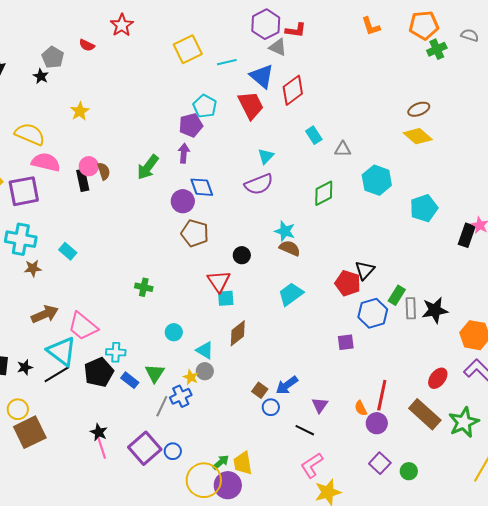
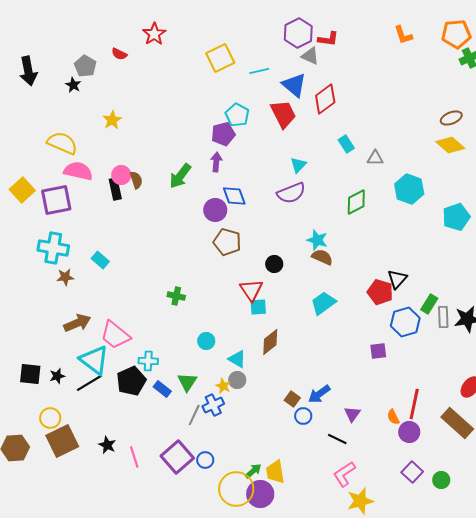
black star: (99, 432) -> (107, 445), moved

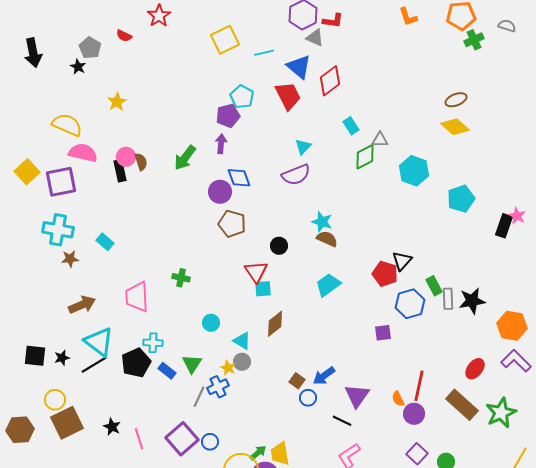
green diamond: (356, 202) -> (365, 157), moved
green rectangle: (429, 304) -> (434, 286), turned -60
pink trapezoid: (115, 335) -> (137, 297), moved, turned 48
purple triangle: (352, 414) -> (357, 396), size x1.5

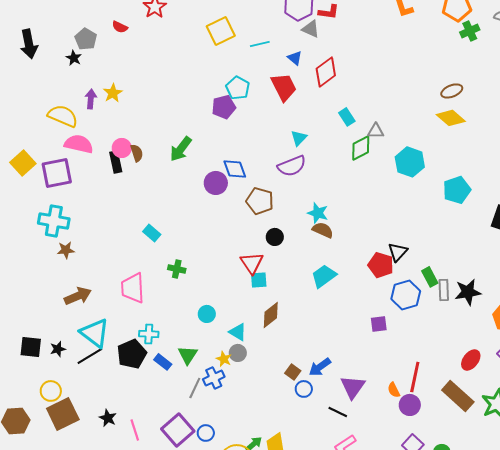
blue triangle: (299, 67) -> (295, 58), size x0.6
purple arrow: (221, 144) -> (91, 99), moved
brown pentagon: (232, 224) -> (260, 201), moved
cyan rectangle: (105, 242) -> (152, 233), moved

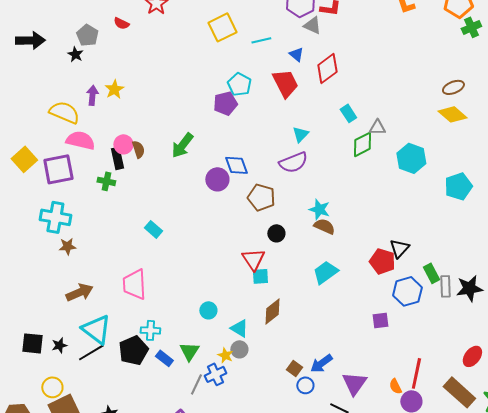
black arrow: (29, 44) -> (30, 40), turned -80
green cross: (177, 269) -> (106, 181), moved

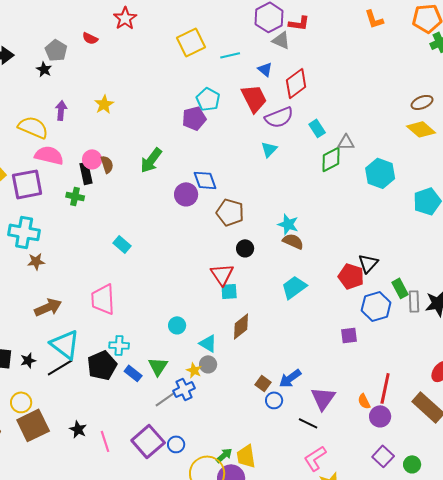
yellow star: (114, 89) -> (104, 104), moved
purple semicircle: (293, 162) -> (279, 117), moved
gray line: (196, 384) -> (165, 399), turned 30

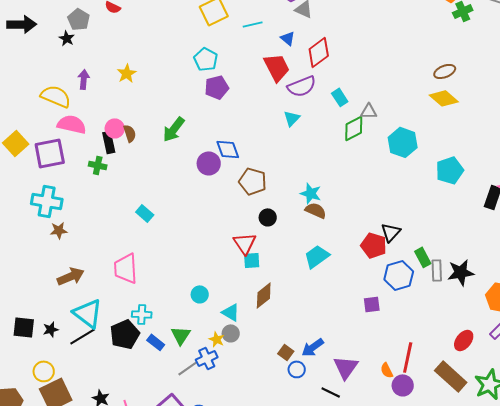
cyan pentagon: (208, 99) -> (206, 59), moved

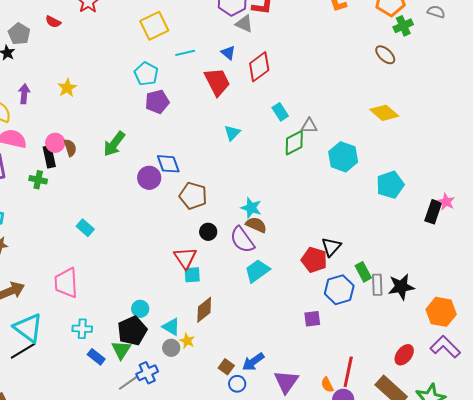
cyan line: (253, 24) -> (185, 53), moved
brown ellipse: (445, 71) -> (385, 55), moved, turned 65
purple semicircle: (302, 86) -> (242, 240), moved, turned 76
black pentagon: (125, 334) -> (132, 331), moved
yellow star: (217, 339) -> (187, 341), moved

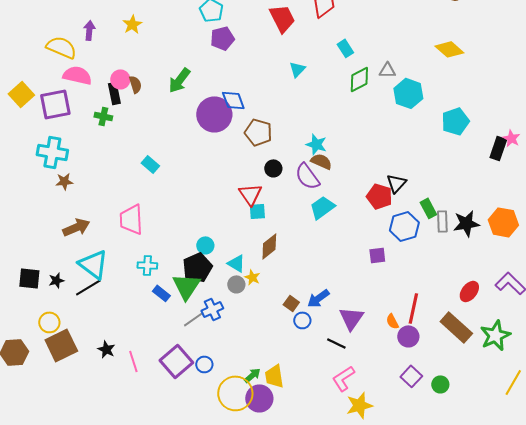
gray triangle: (309, 126) -> (387, 70), moved
purple circle: (149, 178) -> (214, 114), size x1.5
orange hexagon: (441, 312) -> (503, 222), moved
green triangle: (121, 350) -> (186, 286), size x1.4

